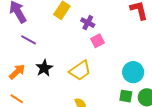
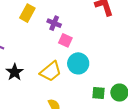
pink square: (98, 41) -> (65, 40), turned -32
cyan circle: (133, 72) -> (78, 63), moved

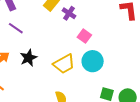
purple cross: (54, 23) -> (69, 13), moved

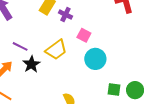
purple line: (16, 28) -> (20, 46), moved
yellow trapezoid: (64, 64) -> (56, 50), moved

